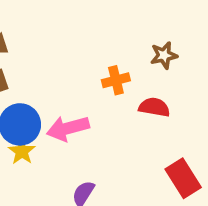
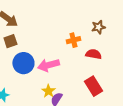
yellow star: (22, 151) -> (48, 91), moved
red rectangle: (183, 178) -> (93, 86), moved

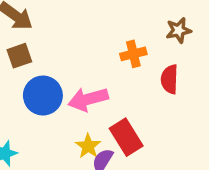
red semicircle: (93, 54) -> (170, 79), turned -98
red rectangle: (93, 86) -> (126, 137), moved

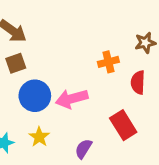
red rectangle: (126, 137) -> (123, 125), moved
yellow star: (88, 146) -> (39, 137), moved

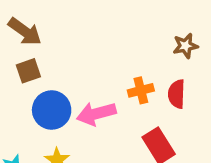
orange cross: (108, 62) -> (141, 90), moved

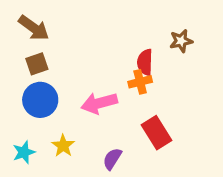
red semicircle: (177, 94) -> (145, 62), moved
blue circle: (52, 110) -> (40, 100), moved

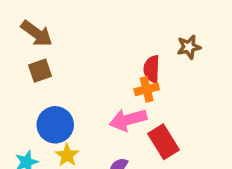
blue circle: (40, 100) -> (55, 125), moved
pink arrow: (99, 103) -> (128, 120), moved

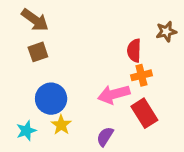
orange cross: (147, 89) -> (141, 75), moved

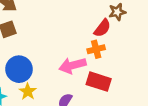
red semicircle: (134, 50) -> (102, 28), moved, turned -144
red rectangle: (144, 113) -> (99, 82), turned -40

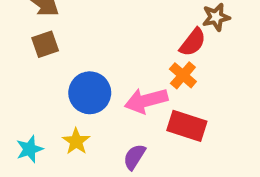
orange cross: (96, 49) -> (183, 75), turned -35
blue circle: (19, 69) -> (90, 93), moved

